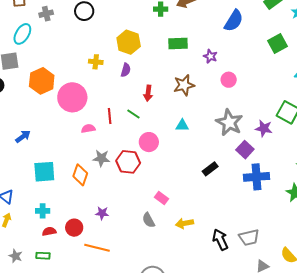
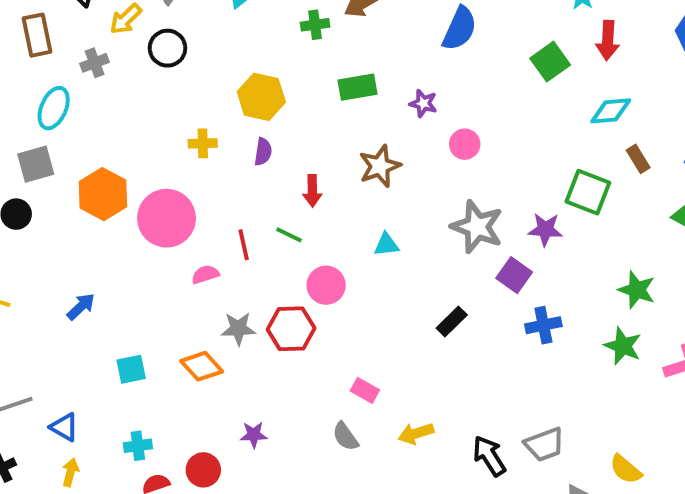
cyan square: (44, 172) -> (131, 369), size x0.7
orange diamond: (80, 175) -> (202, 366), turned -55
blue cross: (256, 177) -> (543, 325), size x0.7

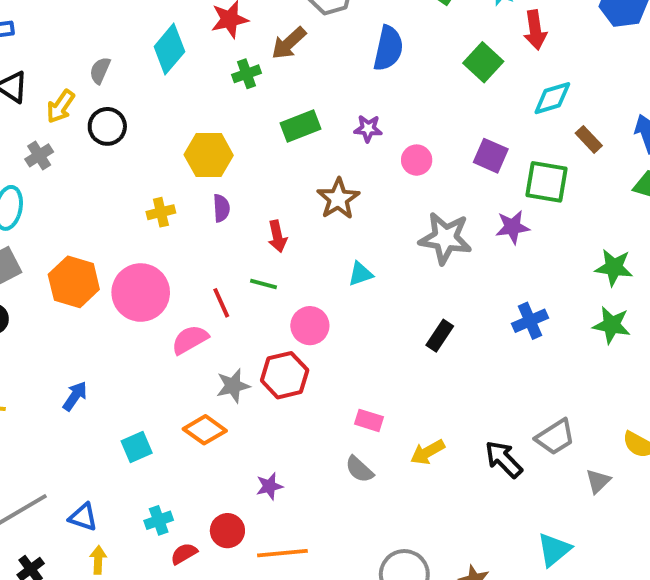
pink semicircle: (205, 274) -> (190, 340), size x1.4
purple square: (514, 275) -> (491, 156), moved

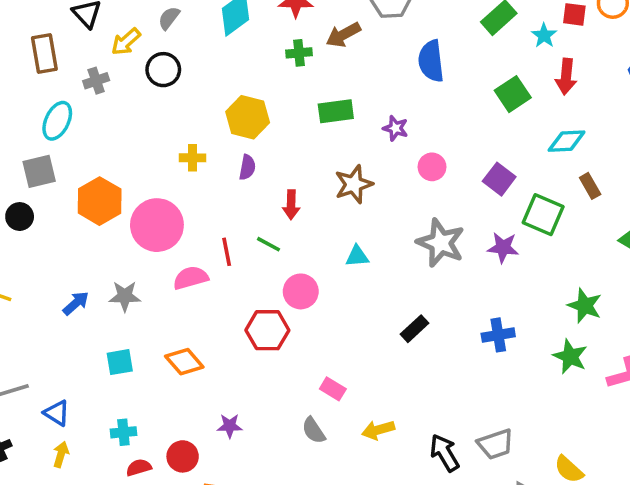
blue semicircle: (388, 48) -> (431, 61), turned 147
gray star: (233, 386) -> (125, 296), moved

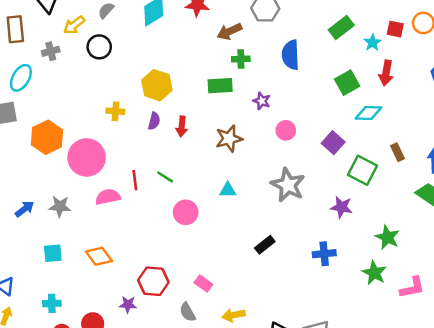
green cross: (299, 53) -> (241, 59), moved
cyan diamond: (567, 141) -> (368, 113), moved
red arrow: (291, 205) -> (182, 126), moved
purple star: (503, 247) -> (341, 207), moved
red hexagon: (267, 330) -> (153, 281), moved

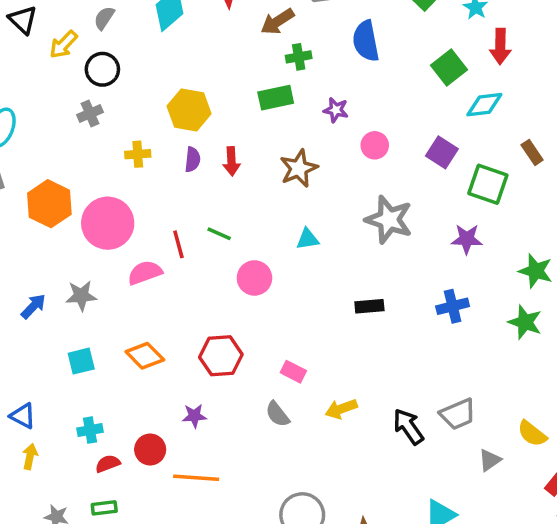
gray cross: (51, 51) -> (90, 114), moved
black rectangle: (265, 245) -> (369, 306), turned 42
red hexagon: (153, 281) -> (221, 356), moved

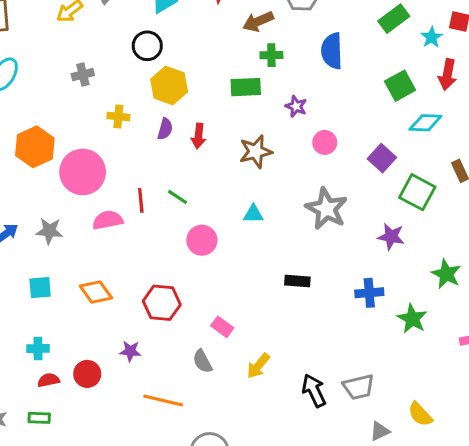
black circle: (102, 69) -> (147, 46), moved
green star: (525, 322) -> (412, 319), moved
yellow arrow: (341, 409) -> (258, 366), turned -40
orange line: (196, 478) -> (163, 400), moved

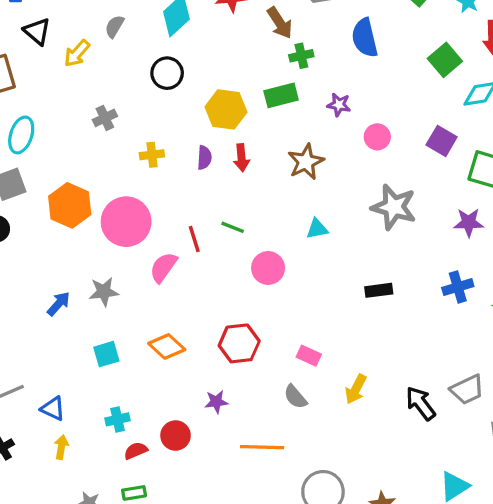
brown arrow: (258, 22) -> (280, 23), turned -88
yellow hexagon: (169, 86) -> (226, 109), moved
pink semicircle: (108, 220) -> (163, 267), turned -32

